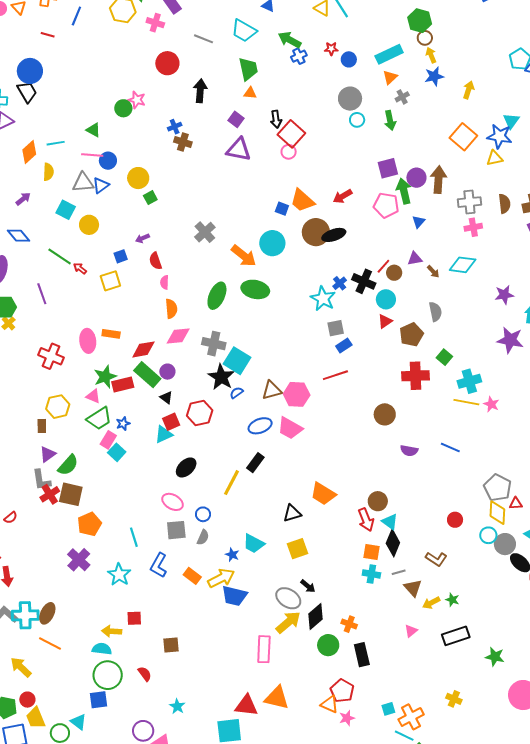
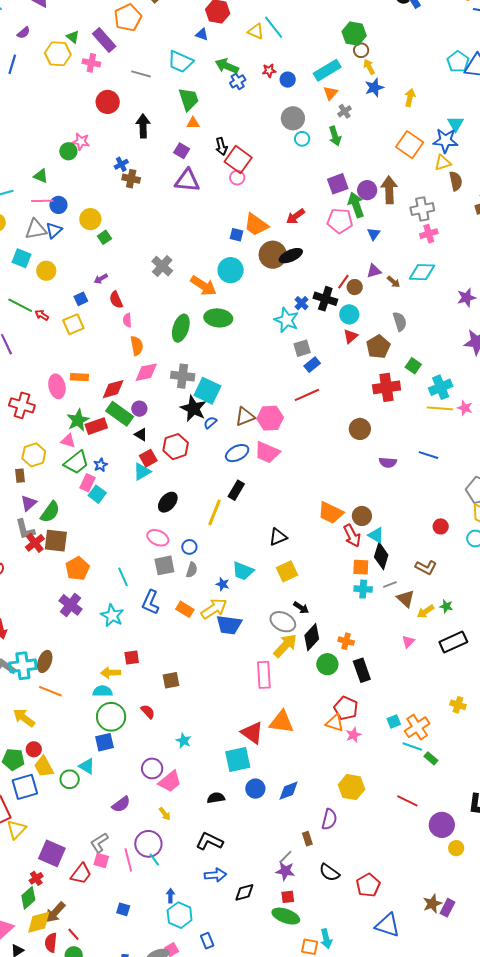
brown semicircle: (504, 204) -> (456, 181), moved
orange trapezoid: (323, 494) -> (331, 513), moved
red triangle: (246, 705) -> (252, 733), turned 35

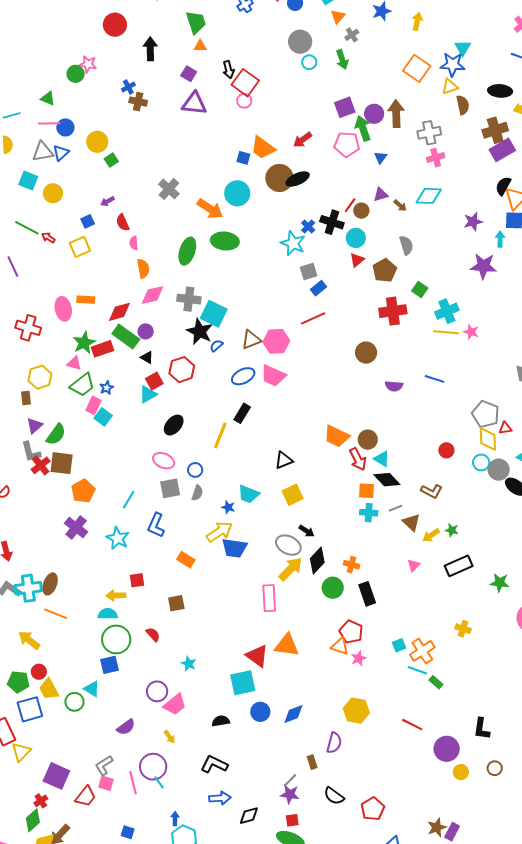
black diamond: (381, 556) -> (387, 480), turned -60
cyan line: (123, 577) -> (129, 500), turned 54
orange rectangle: (185, 609) -> (186, 560), moved

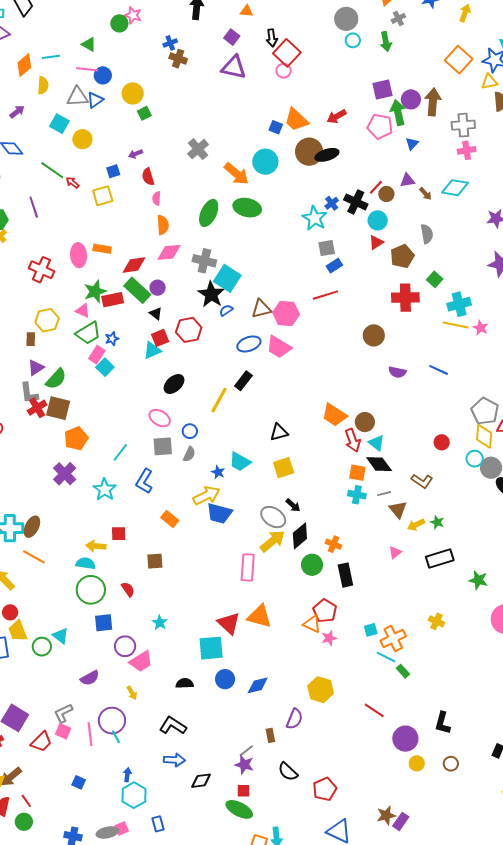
blue square: (110, 665) -> (104, 623), moved

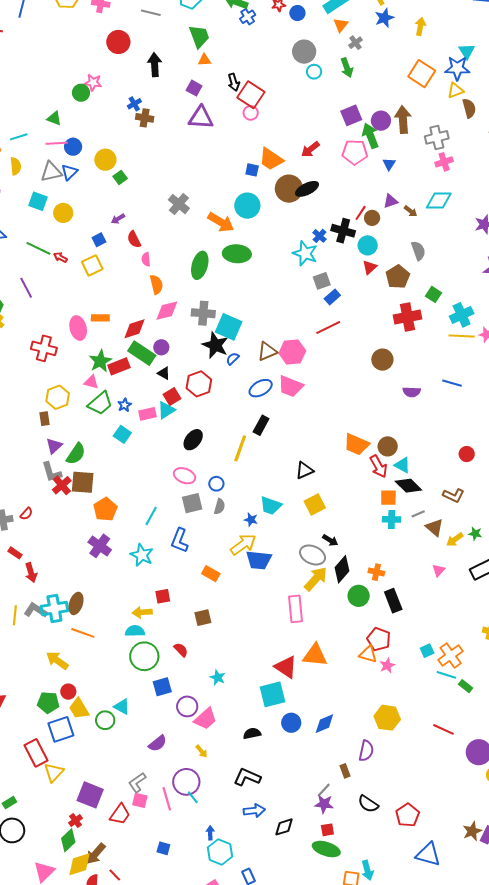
pink rectangle: (97, 355) -> (148, 414), moved, turned 54

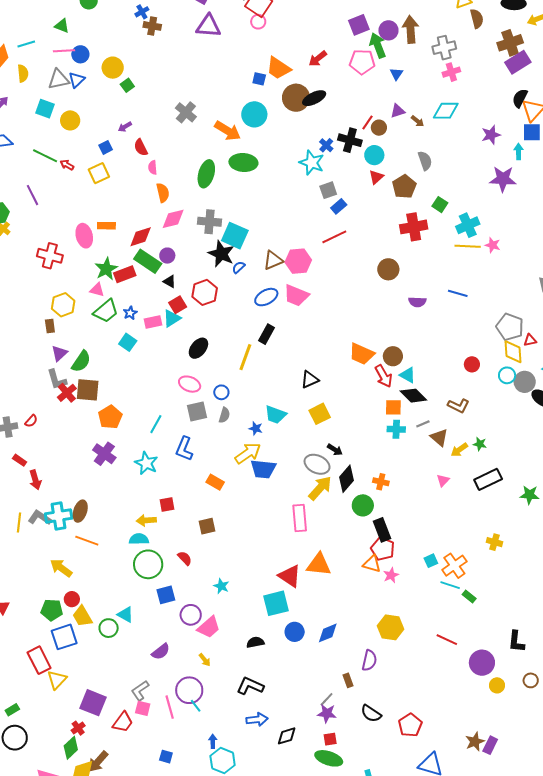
black rectangle: (393, 601) -> (382, 530), moved

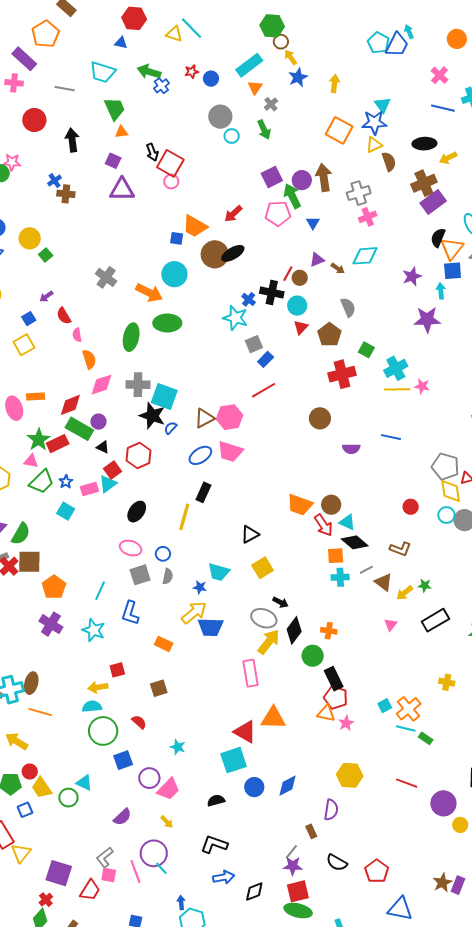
blue square: (64, 637) -> (25, 810), size x0.6
red square: (330, 739) -> (298, 891), size x1.6

